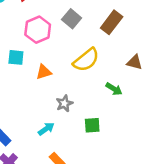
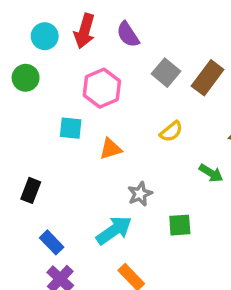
gray square: (72, 19) -> (166, 73), moved
yellow semicircle: (86, 60) -> (171, 131), size x0.6
cyan arrow: (46, 129) -> (114, 230), size x1.5

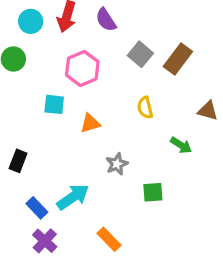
yellow semicircle: (171, 131) -> (145, 108), turned 115
cyan arrow: (114, 230) -> (73, 197), moved

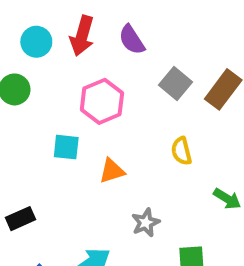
black rectangle: (18, 161) -> (20, 219), turned 45

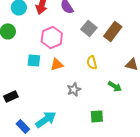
orange triangle: (112, 171) -> (57, 64), moved
gray star: (146, 223) -> (74, 89), moved

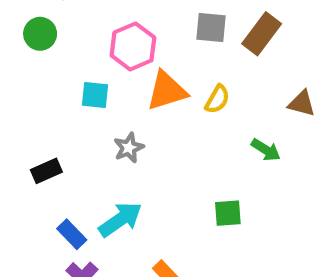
gray square: (89, 28) -> (211, 27), turned -35
yellow semicircle: (92, 62) -> (217, 99), turned -136
orange triangle: (57, 64) -> (167, 91), moved, size x1.5
gray star: (74, 89) -> (129, 148), moved

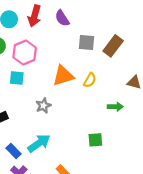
pink hexagon: (133, 46) -> (25, 52), moved
cyan square: (95, 95) -> (17, 78), moved
green arrow: (266, 150) -> (115, 107), turned -32

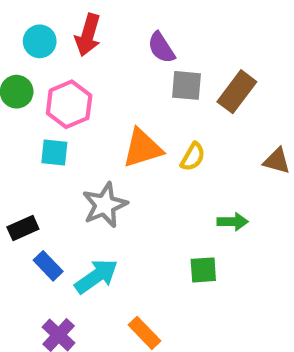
purple semicircle: (62, 18) -> (161, 48), moved
gray star: (43, 106) -> (105, 205), size x1.5
green arrow: (115, 107) -> (233, 222), moved
blue rectangle: (13, 151) -> (48, 266), moved

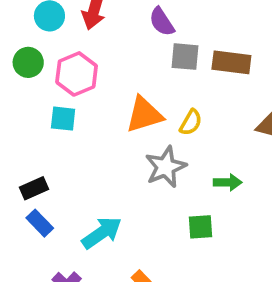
brown rectangle: (237, 92) -> (231, 62), turned 60
gray star: (105, 205) -> (166, 167), moved
blue rectangle: (48, 266) -> (40, 223), moved

